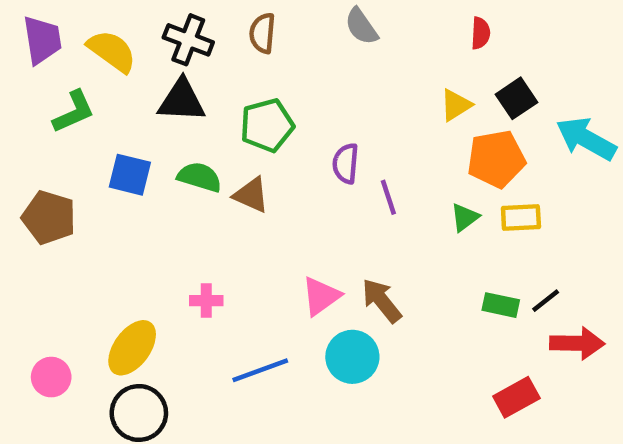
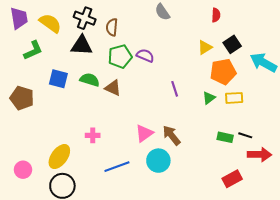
brown semicircle: (262, 33) -> (112, 27), moved
purple semicircle: (346, 163) -> (145, 56), moved, turned 108
black line: (546, 301) -> (245, 135), turned 56

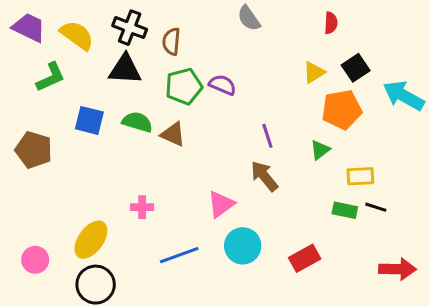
purple trapezoid: (19, 18) -> (29, 28), turned -55
yellow rectangle: (234, 98) -> (360, 176), moved
brown arrow: (172, 135) -> (264, 176), moved
red arrow: (259, 155) -> (397, 269), moved
red rectangle: (232, 179) -> (305, 258), moved

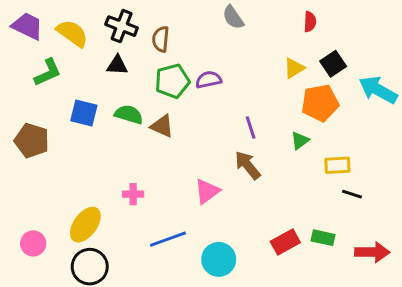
black triangle: (125, 69) -> (117, 65), size x0.7
purple semicircle: (223, 85) -> (209, 80), turned -35
green rectangle: (345, 210) -> (323, 238), moved
cyan circle: (243, 246) -> (219, 259), moved

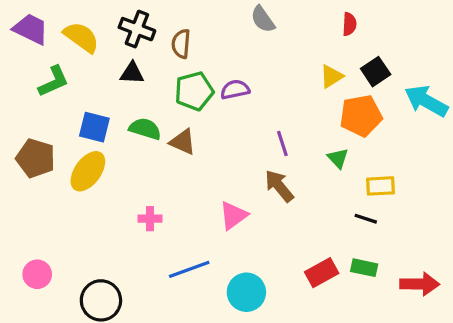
green triangle: (300, 141) -> (338, 158), turned -36
black line: (352, 194) -> (366, 219), moved
yellow ellipse: (85, 225) -> (88, 171), moved

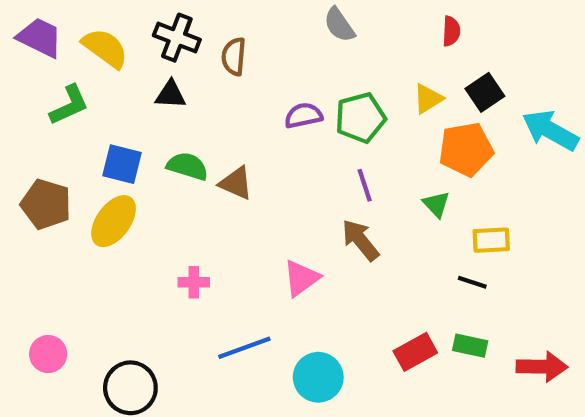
green pentagon: (194, 91) -> (360, 118), moved

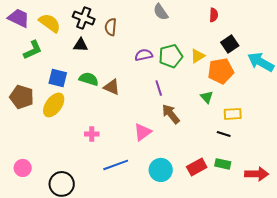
yellow triangle: (428, 99) -> (198, 56), moved
purple line: (365, 185) -> (159, 88), moved
cyan circle: (318, 377) -> (161, 170), moved

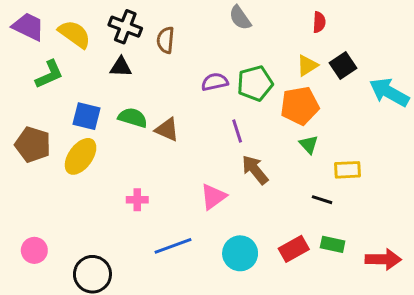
yellow triangle: (198, 56) -> (307, 65), moved
orange pentagon: (221, 71) -> (300, 106), moved
black line: (224, 134) -> (322, 200), moved

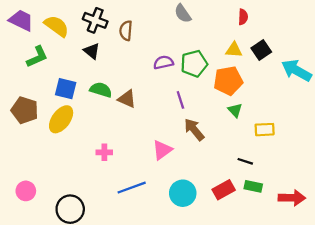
yellow triangle: (307, 65) -> (234, 50), turned 36
black triangle: (121, 67) -> (92, 51), turned 36
black line: (322, 200) -> (245, 161), moved

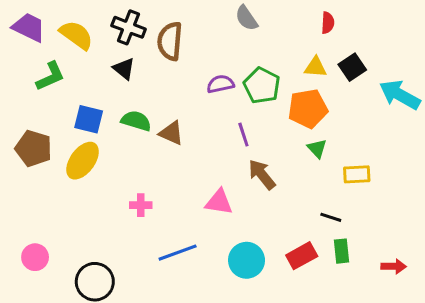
brown semicircle: (126, 31) -> (170, 41), size x1.4
green pentagon: (194, 64) -> (262, 86), turned -30
pink triangle: (162, 150) -> (219, 202), turned 45
green rectangle: (253, 186) -> (342, 251), turned 72
red arrow: (292, 198) -> (394, 266), size x0.7

